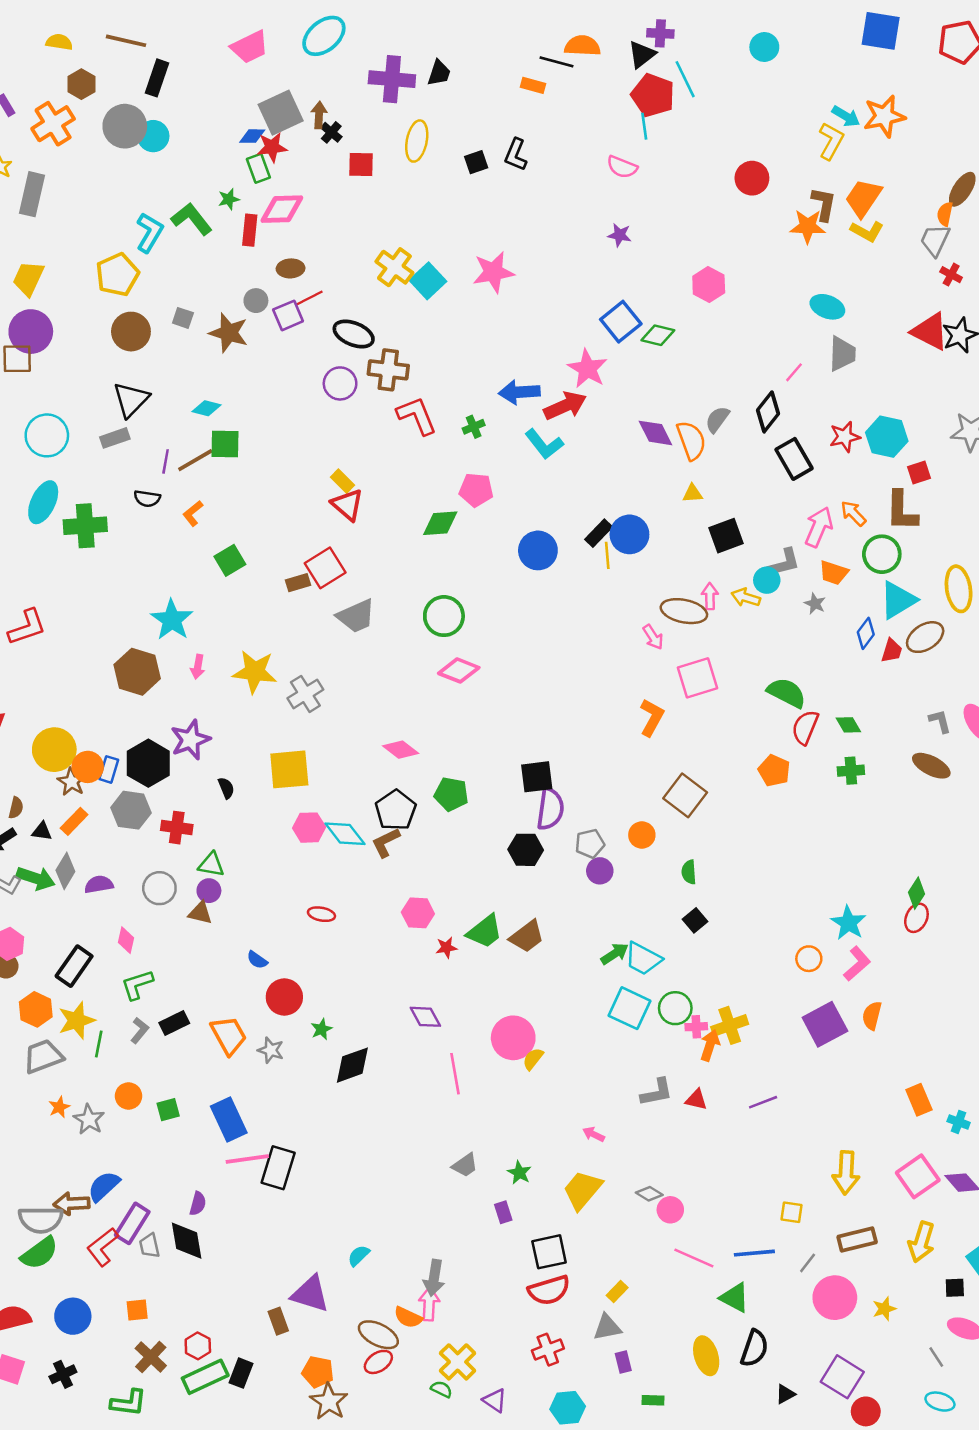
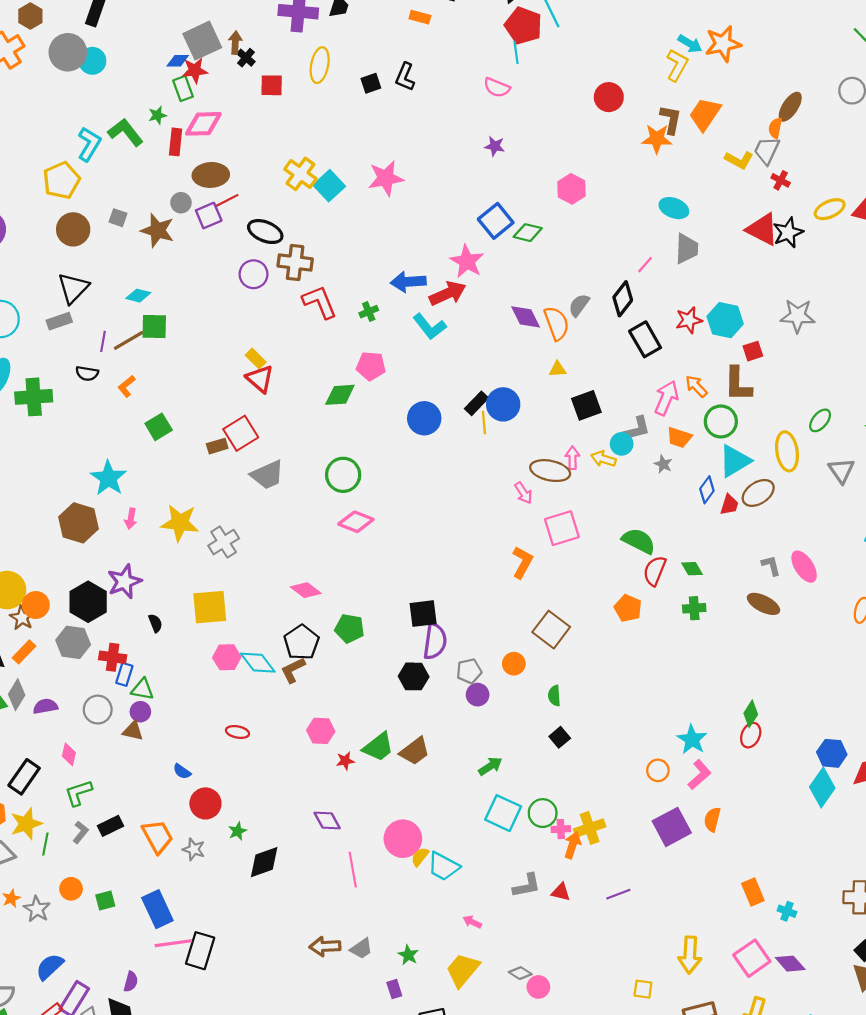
yellow L-shape: (867, 231) -> (739, 160), moved
brown ellipse: (291, 268) -> (211, 175), size x1.5
blue rectangle: (109, 769) -> (124, 674), moved
cyan trapezoid: (643, 959) -> (443, 866), moved
brown arrow: (72, 1204) -> (325, 946), moved

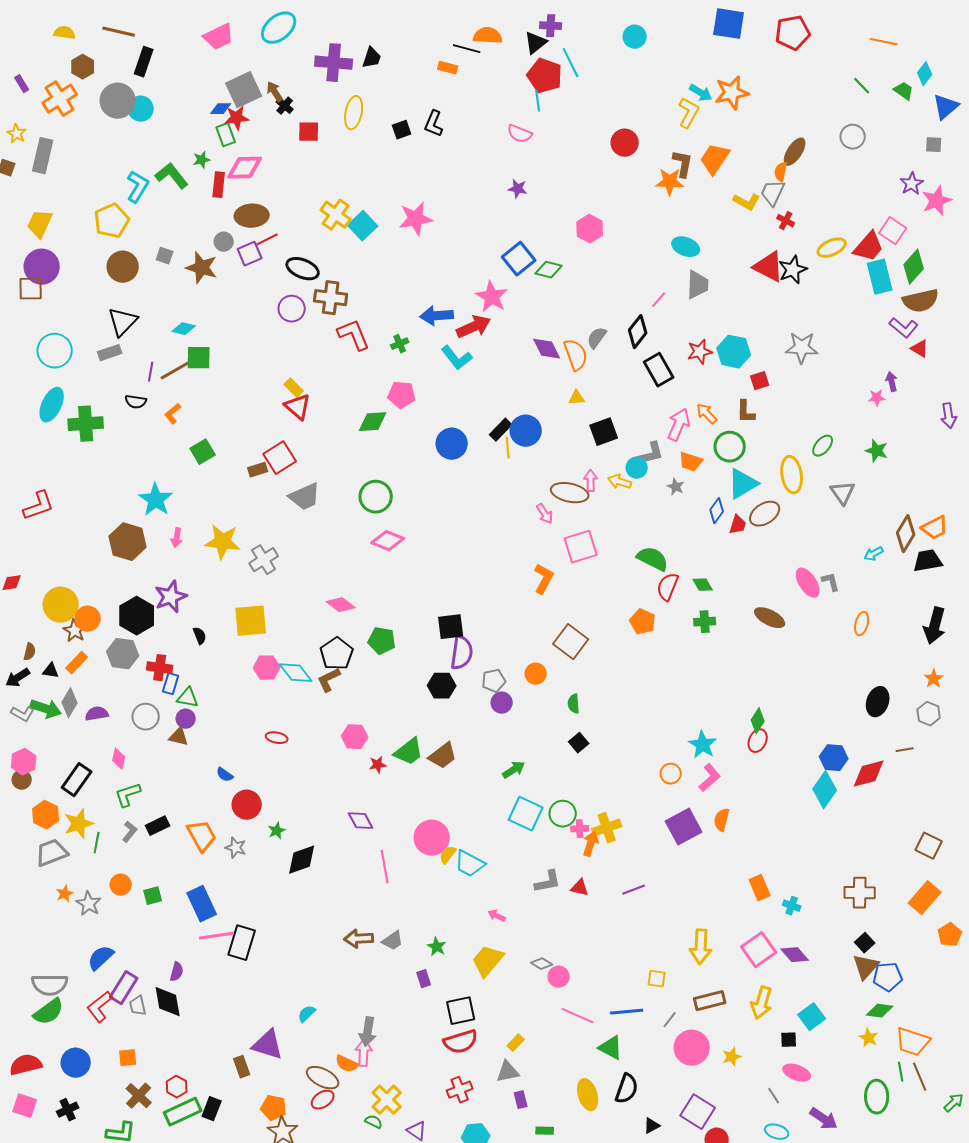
brown arrow: (235, 43) -> (275, 92), turned -35
brown L-shape: (738, 384) -> (746, 412), size x0.7
gray L-shape: (771, 566) -> (831, 582), moved

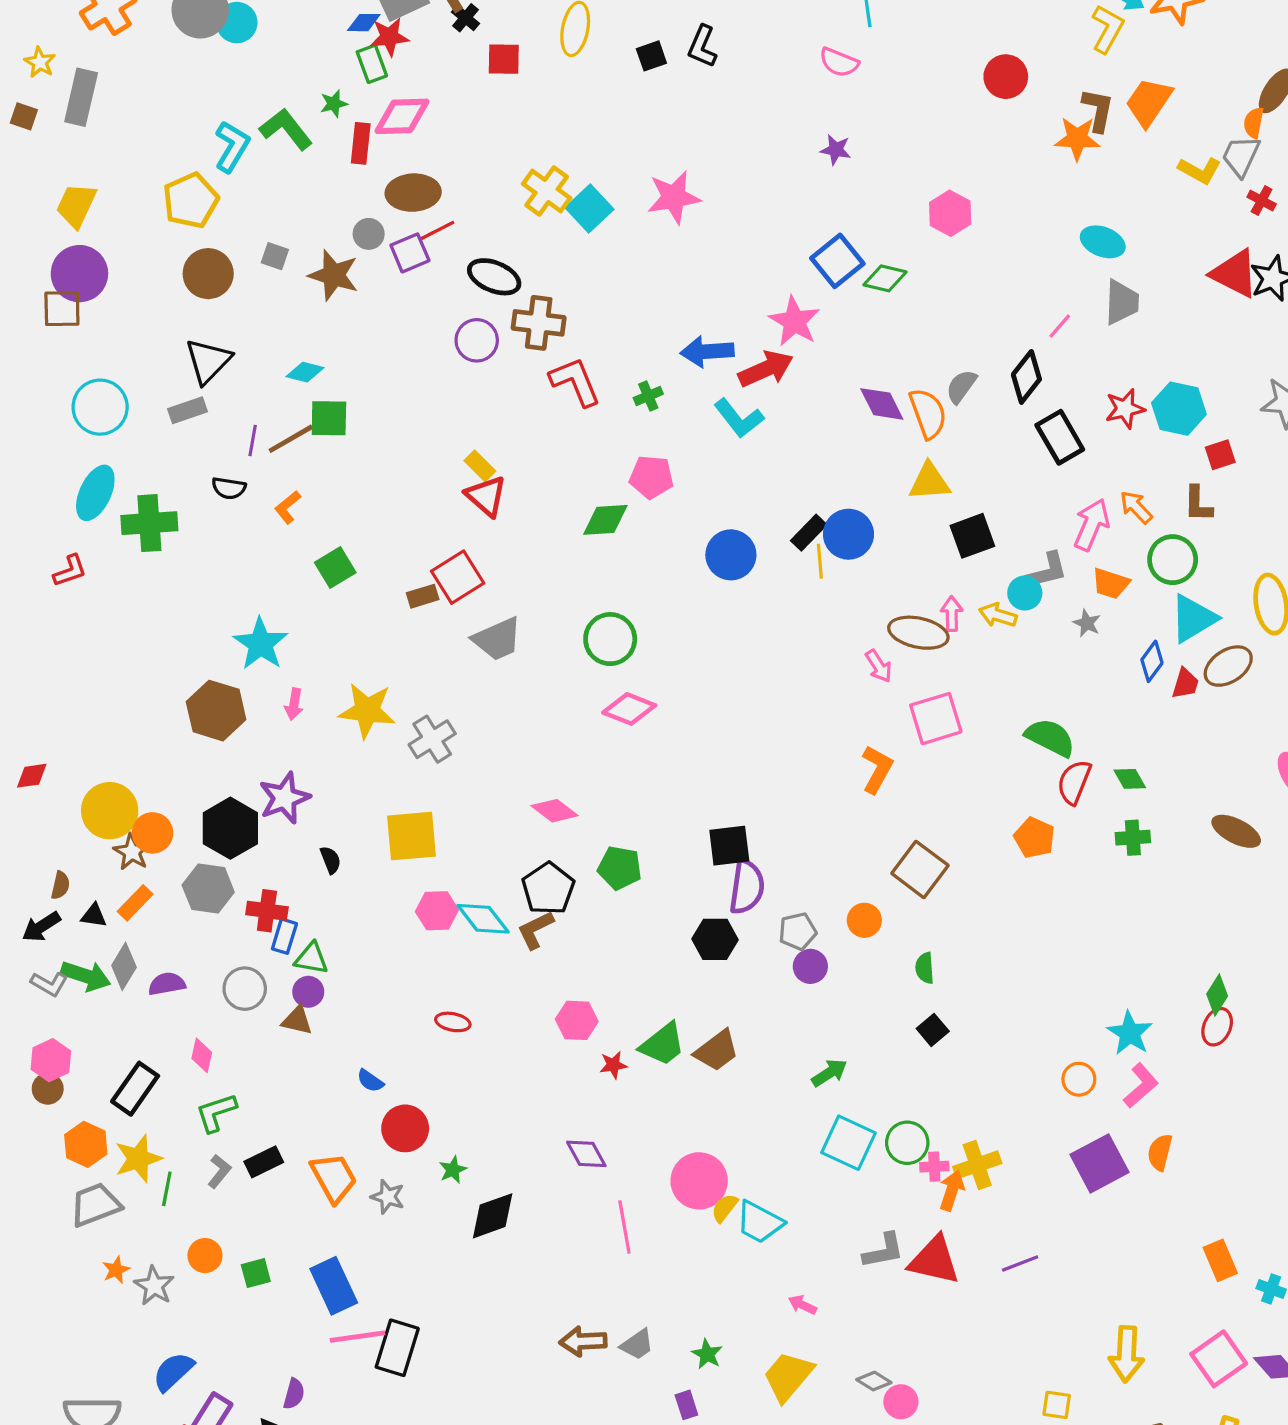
yellow triangle: (577, 398) -> (930, 482), size x1.6
red L-shape: (39, 506) -> (70, 571), moved, size x0.7
red triangle: (580, 888) -> (934, 1260), size x1.8

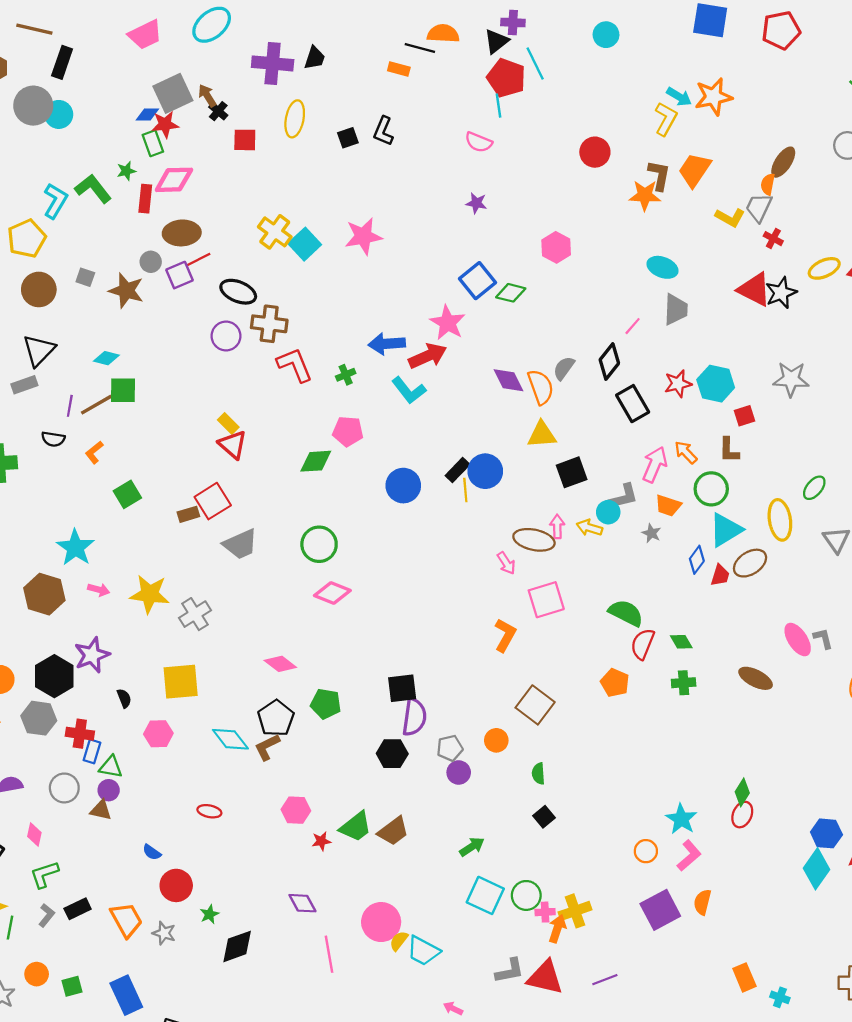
pink arrow: (294, 704) -> (99, 590), turned -85
pink hexagon: (437, 911) -> (158, 734), moved

